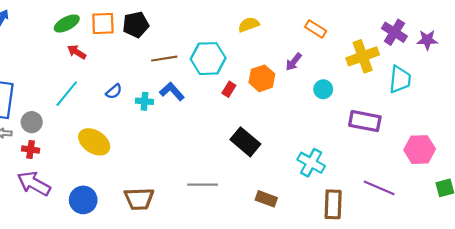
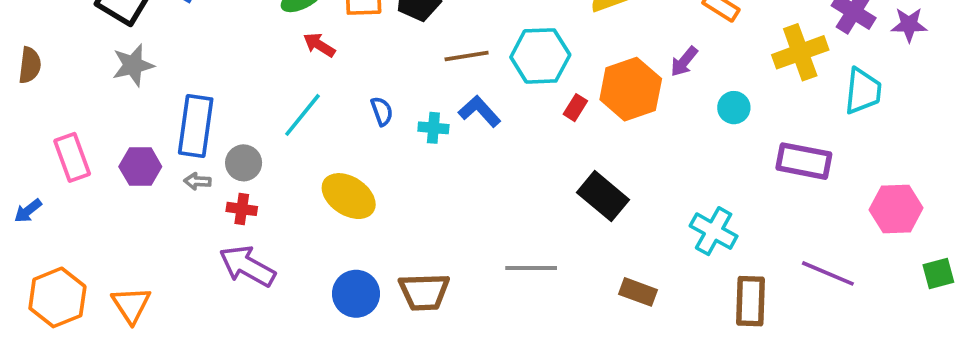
orange hexagon: (262, 78) -> (631, 89), size x1.4
blue semicircle: (114, 91) -> (382, 111), turned -70
blue circle: (83, 200) -> (356, 294), moved

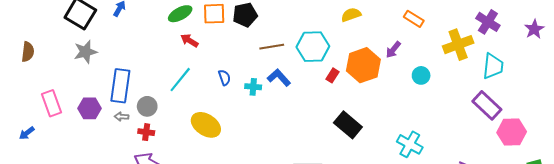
purple star: (909, 25) -> (534, 29), moved, turned -30
purple rectangle: (804, 161) -> (487, 105), moved, turned 32

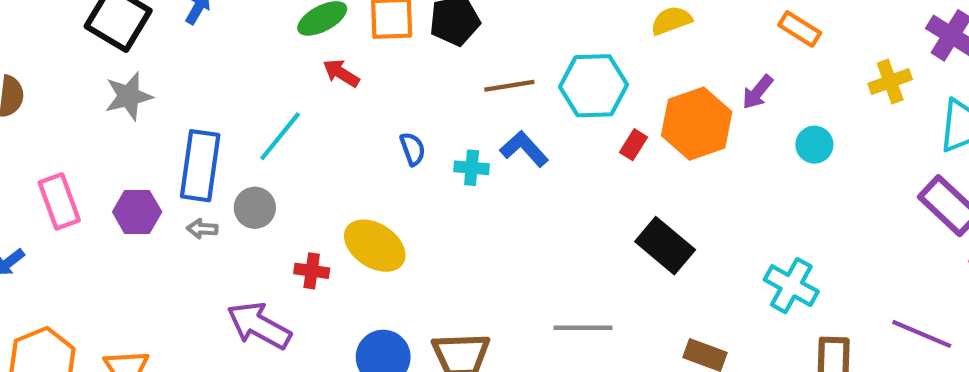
yellow cross: (458, 45) -> (890, 82), size x0.7
cyan line: (180, 80) -> (280, 136), moved
red cross: (146, 132) -> (312, 271), moved

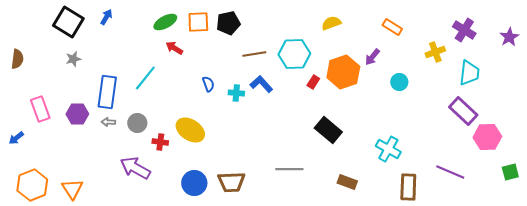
gray star: (129, 96) -> (73, 59), size x0.7
gray circle: (255, 208) -> (137, 123), moved

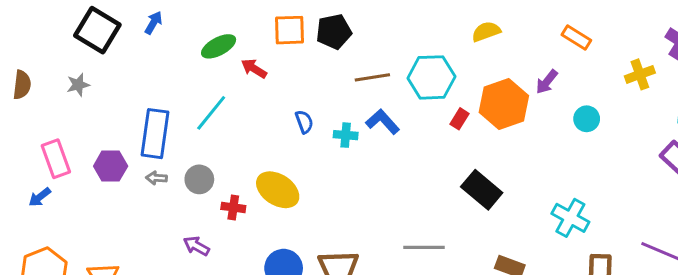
green ellipse: (165, 22) -> (219, 46), moved
gray star: (73, 59) -> (78, 85), moved
blue arrow: (16, 138) -> (40, 197), moved
purple arrow: (135, 168) -> (196, 246), size x0.6

